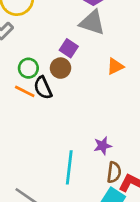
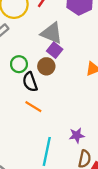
gray triangle: (92, 22) -> (52, 33), moved
orange line: (25, 91) -> (33, 107), moved

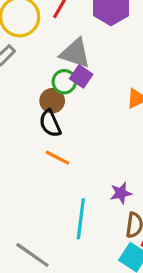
green circle: (19, 64) -> (64, 82), moved
brown circle: (46, 66) -> (52, 101), moved

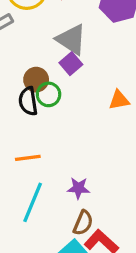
green circle: (64, 82) -> (49, 94), moved
orange line: (57, 158) -> (28, 158), moved, turned -50

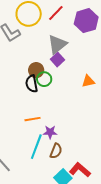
gray triangle: (71, 39) -> (57, 44), turned 50
purple star: (78, 188) -> (50, 132), moved
brown semicircle: (83, 223) -> (56, 151), moved

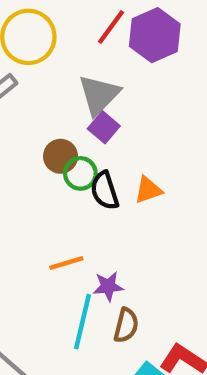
red line: (56, 13) -> (111, 27), moved
orange triangle: (88, 81) -> (148, 190), moved
black semicircle: (32, 84) -> (105, 191), moved

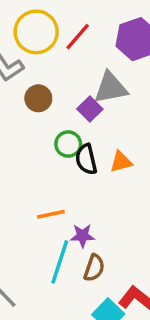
red line: (111, 27) -> (78, 37), moved
gray triangle: (99, 95) -> (111, 88), moved, turned 30
brown circle: (61, 156) -> (38, 98), moved

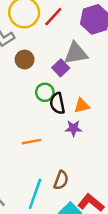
purple star: (83, 236) -> (73, 128), moved
cyan line: (60, 262) -> (35, 194), moved

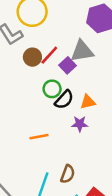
red line: (53, 17) -> (49, 55), moved
black semicircle: (57, 103) -> (64, 100), turned -126

